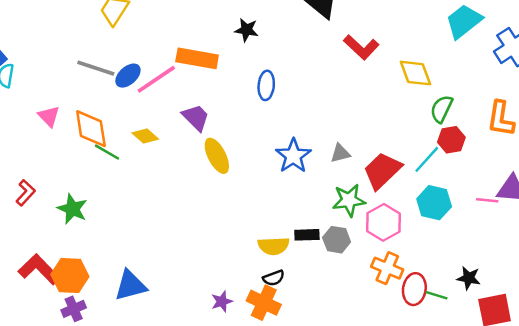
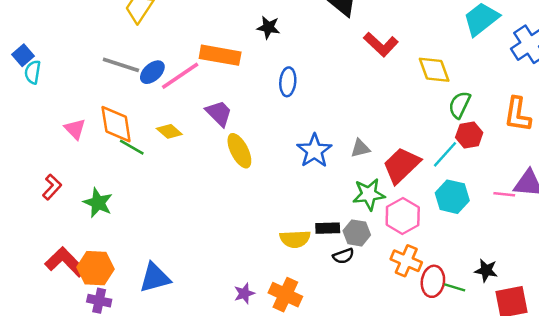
pink triangle: (49, 116) -> (75, 129), moved
black semicircle: (274, 278) -> (343, 256), moved
purple cross: (74, 309) -> (99, 301), turned 35

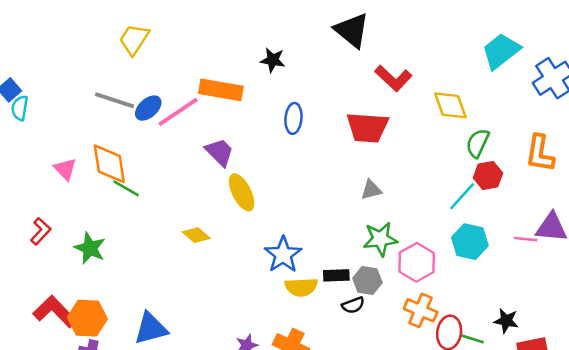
yellow diamond: (169, 131) -> (196, 235), moved
blue star: (314, 151) -> (283, 255), moved
red trapezoid: (401, 165) -> (367, 127), moved, turned -132

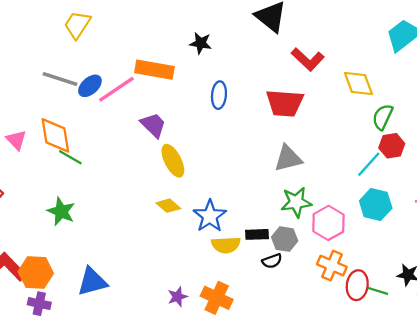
gray triangle: (371, 190) -> (288, 158), size x1.5
yellow diamond: (196, 235) -> (168, 206), moved
green star: (90, 248) -> (61, 211), moved

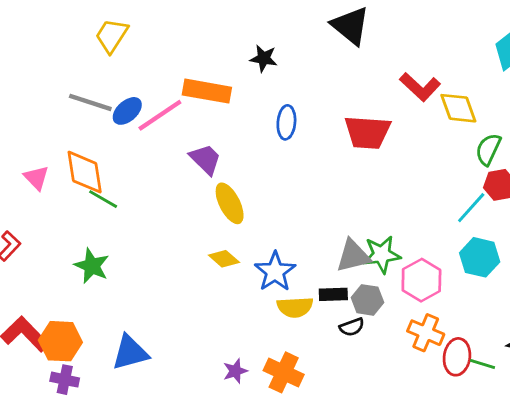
red L-shape: (308, 59) -> (420, 87), moved
gray triangle: (288, 158) -> (353, 256), moved

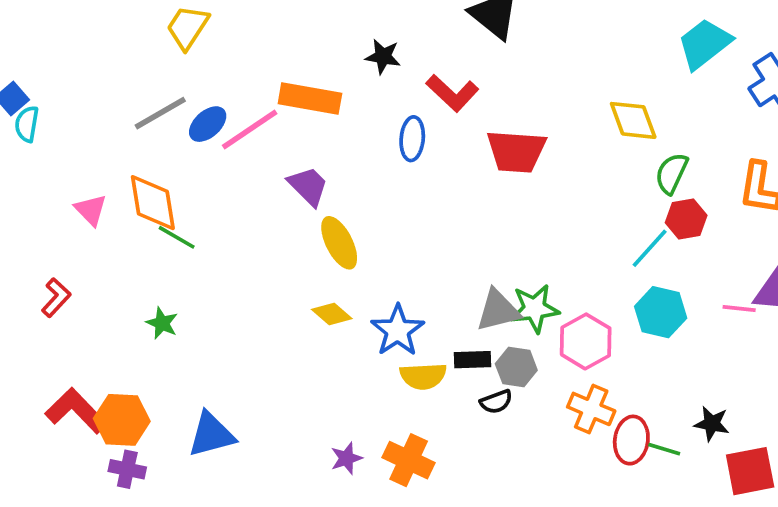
red L-shape: (420, 87) -> (452, 93), moved
gray line: (90, 102) -> (160, 113), turned -48
green star: (92, 266) -> (162, 323), size x0.7

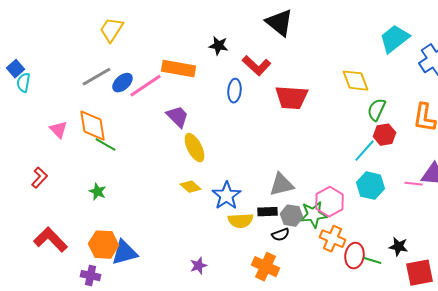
green star: (535, 309) -> (314, 215), moved
orange hexagon: (122, 420) -> (104, 245), moved
orange cross: (409, 460) -> (266, 267), moved
purple cross: (127, 469) -> (90, 276), moved

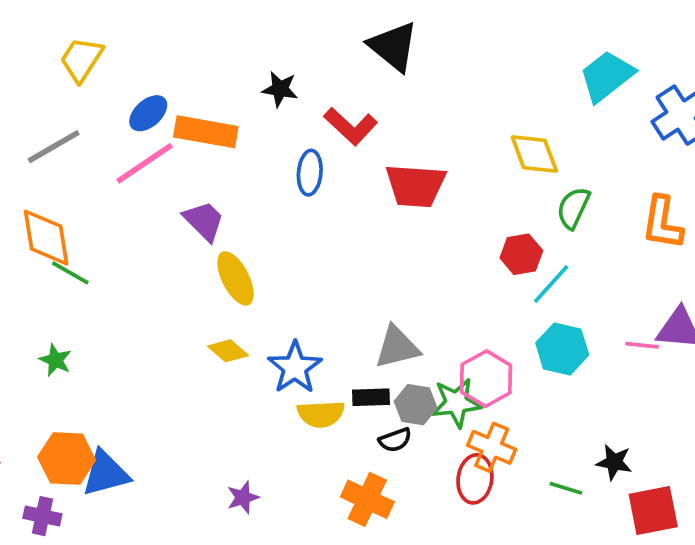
blue ellipse: (122, 83) -> (148, 113), moved
red hexagon: (384, 135) -> (521, 254), moved
red ellipse: (354, 256) -> (475, 479), moved

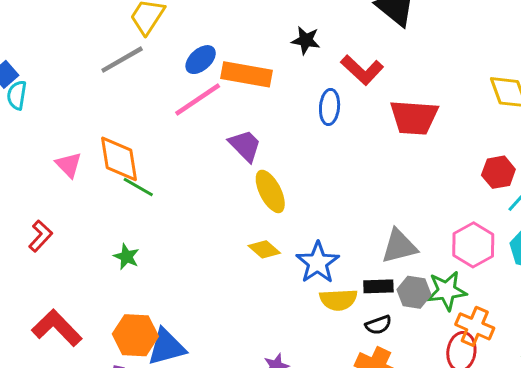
gray line: (54, 147) -> (122, 60), moved
pink hexagon: (486, 379) -> (473, 245), moved
black semicircle: (395, 440) -> (378, 325), moved

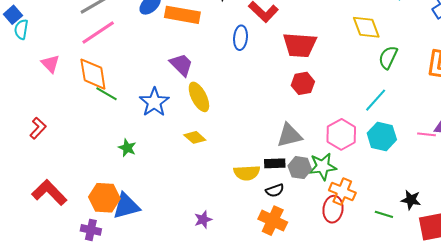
pink line: (198, 100) -> (98, 33), moved
pink triangle: (69, 165) -> (50, 64), moved
red hexagon: (498, 172) -> (303, 83), moved
green star: (126, 257) -> (127, 148), moved
blue star: (318, 263) -> (154, 102), moved

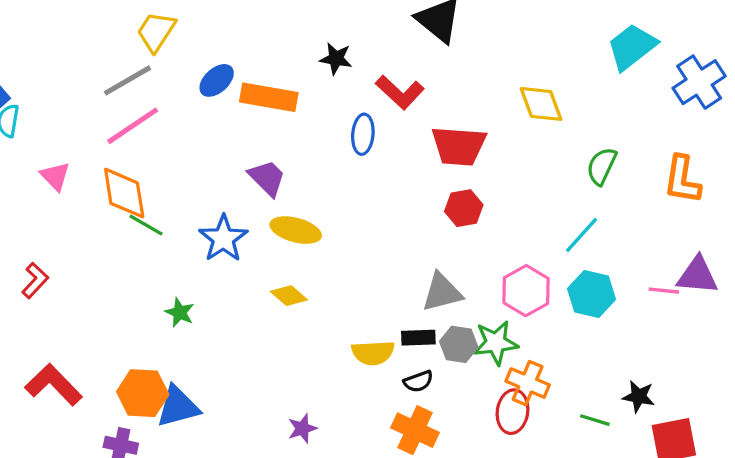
yellow diamond: (366, 27) -> (541, 104), moved
yellow ellipse: (199, 97) -> (296, 230), turned -48

